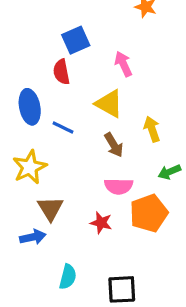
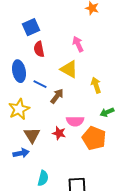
blue square: (76, 40) -> (31, 27), moved
brown arrow: (114, 145) -> (57, 96), moved, turned -112
orange pentagon: (149, 213) -> (94, 138), turned -30
red star: (101, 223) -> (59, 133), moved

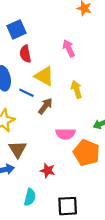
yellow triangle: (69, 69) -> (44, 76), moved
yellow arrow: (96, 85) -> (76, 89), moved
red star: (59, 133) -> (48, 170), moved

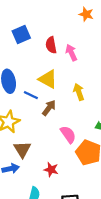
red semicircle: (25, 54) -> (51, 45), moved
pink semicircle: (65, 134) -> (68, 134), turned -126

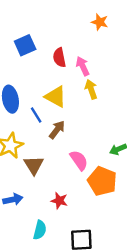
yellow arrow: (79, 92) -> (91, 89), moved
blue line: (31, 95) -> (36, 115), turned 32
brown triangle: (22, 149) -> (34, 165), moved

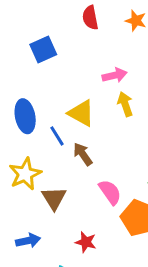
red semicircle: (59, 57) -> (90, 18), moved
pink arrow: (83, 66) -> (115, 75), turned 102
brown arrow: (57, 130) -> (83, 154), turned -72

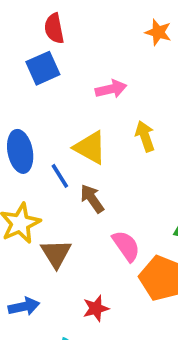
red semicircle: (90, 18) -> (54, 28), moved
pink arrow: (115, 75) -> (111, 89), moved
red star: (86, 242) -> (96, 308), turned -30

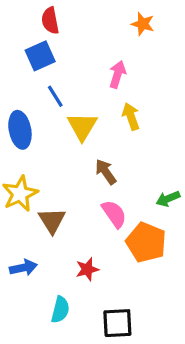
pink arrow: (111, 89) -> (117, 74), moved, turned -60
yellow triangle: (90, 148) -> (82, 126), turned 32
blue line: (60, 176) -> (55, 96), moved
brown arrow: (92, 199) -> (106, 172), moved

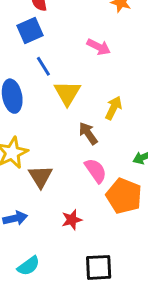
pink arrow: (117, 74) -> (99, 47), turned 100
yellow arrow: (131, 116) -> (113, 108), moved, turned 45
cyan semicircle: (60, 310) -> (29, 266), moved, turned 40

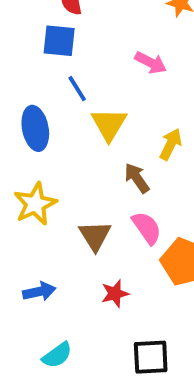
blue square: (30, 31) -> (59, 41), turned 30
brown triangle: (40, 177) -> (95, 236), moved

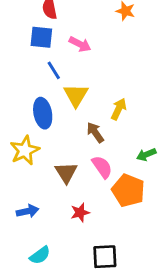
pink arrow: (151, 63) -> (80, 44), moved
blue ellipse: (35, 128) -> (43, 113), moved

